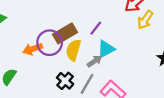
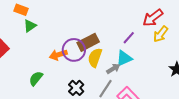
purple line: (96, 28) -> (129, 38), moved
black cross: (65, 81) -> (76, 88), moved

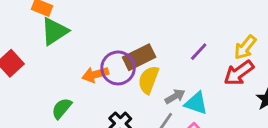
red arrow: (153, 18) -> (239, 73), moved
green triangle: (30, 26) -> (54, 31), size x1.5
cyan triangle: (124, 58) -> (196, 103), moved, turned 42

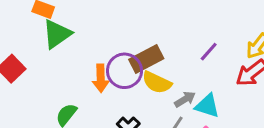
orange arrow: (95, 74) -> (101, 78), turned -75
yellow semicircle: (148, 80) -> (157, 82), turned -84

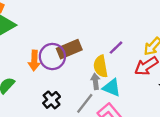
yellow semicircle: (157, 82) -> (101, 66), moved, turned 50
gray arrow: (185, 99) -> (95, 81), turned -70

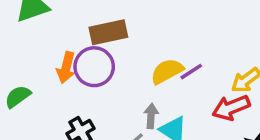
brown rectangle: (69, 49) -> (108, 32), moved
yellow semicircle: (101, 66) -> (167, 71), moved, turned 60

